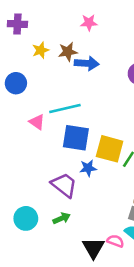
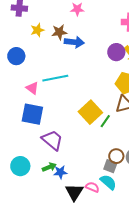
blue square: (76, 138) -> (32, 114), moved
yellow square: (110, 149) -> (90, 112), turned 30
blue star: (88, 168) -> (60, 172), moved

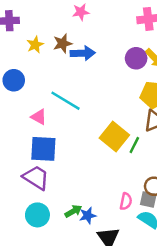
cyan line: (55, 78) -> (65, 101), turned 50
purple trapezoid: (52, 140) -> (36, 177), moved
pink semicircle: (92, 187) -> (126, 201), moved, turned 88

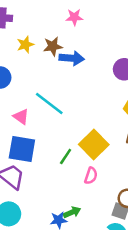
green line: (134, 145) -> (66, 157), moved
pink semicircle: (126, 201) -> (91, 176), moved
green arrow: (73, 211) -> (72, 212), moved

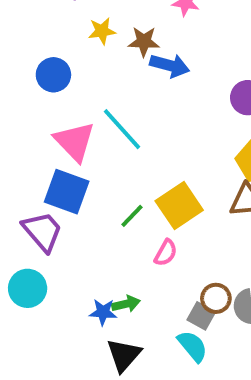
pink triangle: (21, 117) -> (75, 141), size x1.6

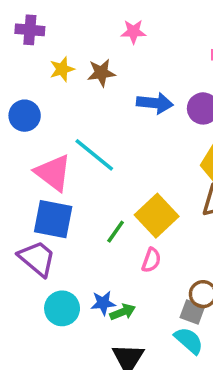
blue arrow: (170, 65) -> (155, 103), moved
cyan circle: (28, 288) -> (62, 308), moved
blue star: (103, 312) -> (103, 303), moved

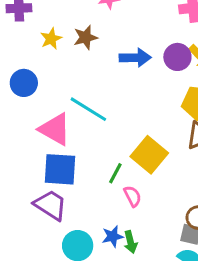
pink semicircle: (151, 260) -> (133, 196), moved, turned -40
green arrow: (123, 312) -> (131, 242), turned 105

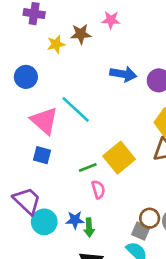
brown star: (85, 37) -> (81, 34), moved
blue square: (60, 169) -> (42, 155), size x0.6
green line: (115, 173) -> (88, 168), turned 30
purple trapezoid: (50, 205) -> (27, 201), moved

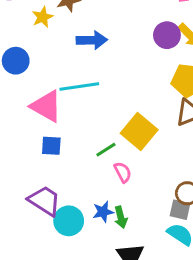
blue arrow: (123, 74) -> (92, 40), moved
cyan line: (76, 109) -> (79, 87), turned -40

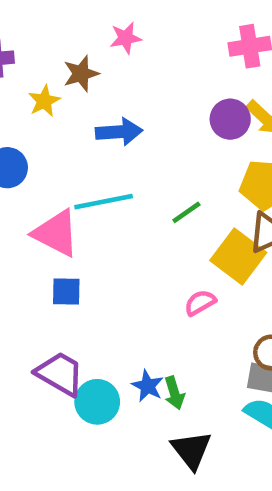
yellow square: (139, 131) -> (238, 257), moved
green line: (106, 150) -> (186, 212), moved
pink semicircle: (123, 172) -> (200, 303), moved, turned -90
blue star: (103, 212) -> (148, 386), turned -30

